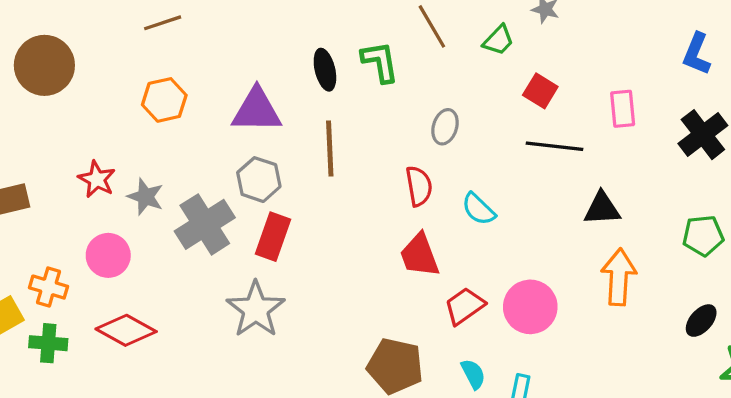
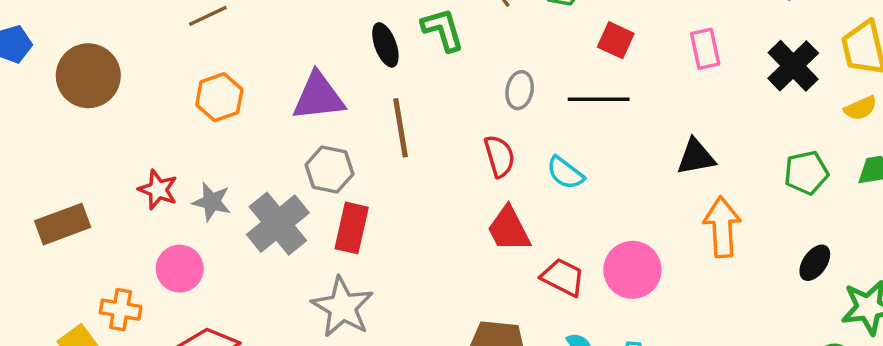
black line: (555, 146) -> (599, 99), moved
red trapezoid: (465, 306) -> (563, 277), turned 69

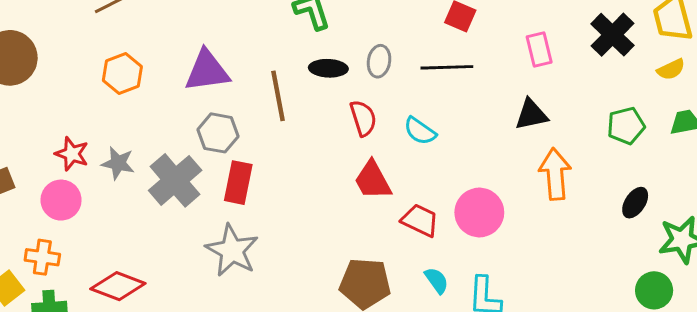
black ellipse: (385, 45) -> (328, 68), moved, turned -66
pink rectangle: (705, 49) -> (539, 49), moved
pink circle: (180, 269) -> (61, 200), moved

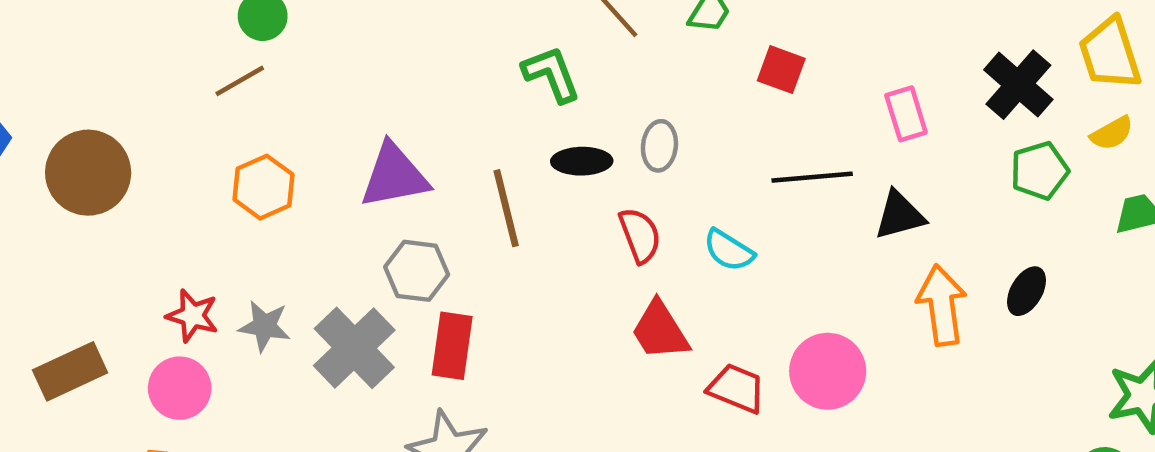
black line: (447, 67) -> (812, 177), moved
green pentagon: (626, 126) -> (1039, 171), moved
black ellipse: (635, 203) -> (1026, 291), moved

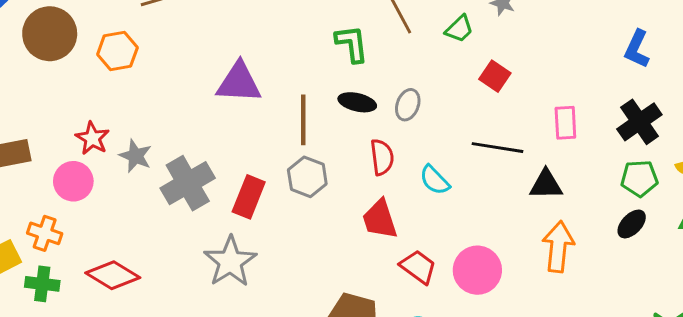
orange hexagon: (264, 187) -> (117, 51), moved
gray hexagon: (417, 271) -> (307, 177), moved
black ellipse: (1026, 291) -> (632, 224), moved

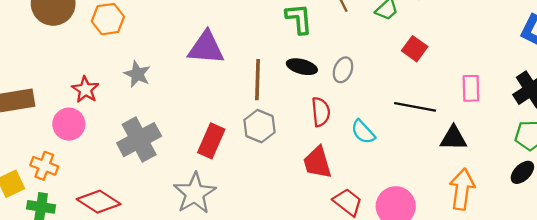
gray star: (135, 156) -> (137, 74), moved
gray cross: (188, 183) -> (139, 140), moved

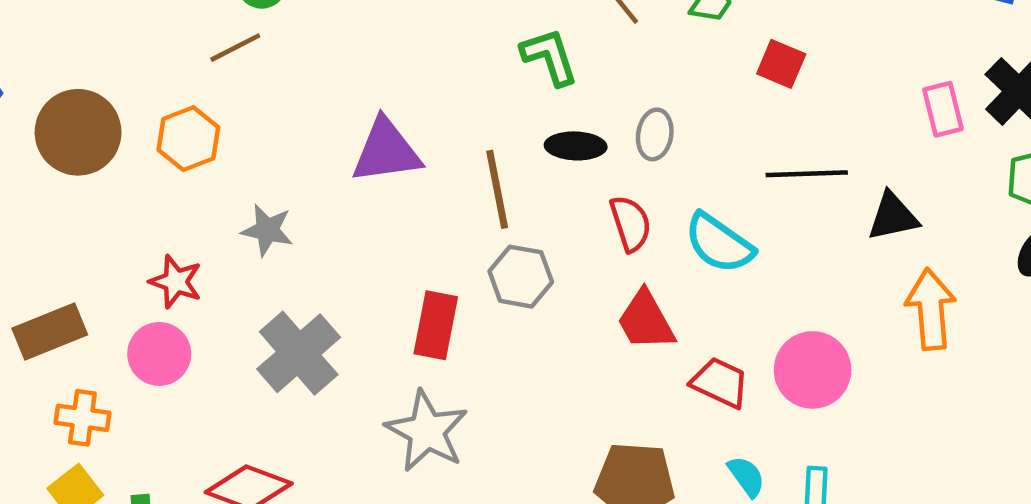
pink rectangle: (471, 88) -> (943, 109), moved
cyan semicircle: (363, 132) -> (719, 243), size x1.4
orange cross: (44, 166) -> (82, 418), moved

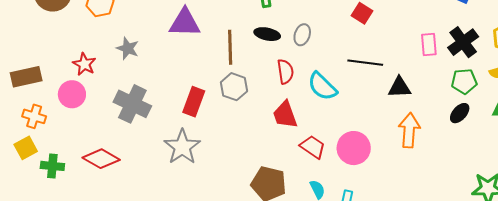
gray cross: (299, 353) -> (132, 104), turned -33

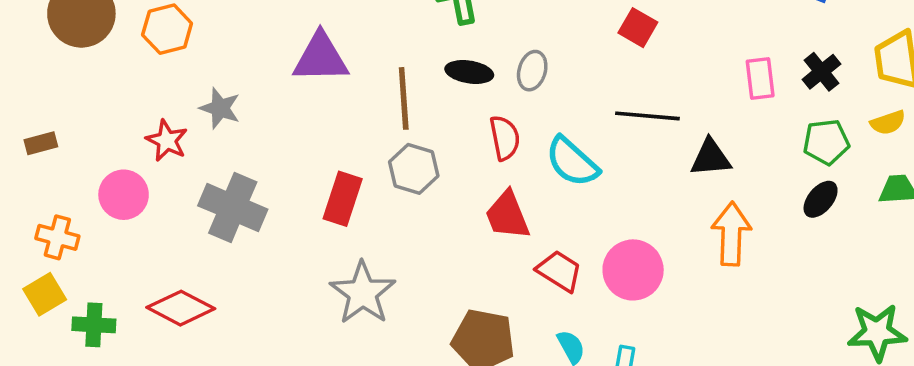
black cross: (463, 42) -> (821, 72), size x0.7
red star: (84, 64) -> (167, 140), moved
brown rectangle: (26, 77) -> (41, 143), moved, size x0.6
gray star: (182, 147) -> (363, 293), moved

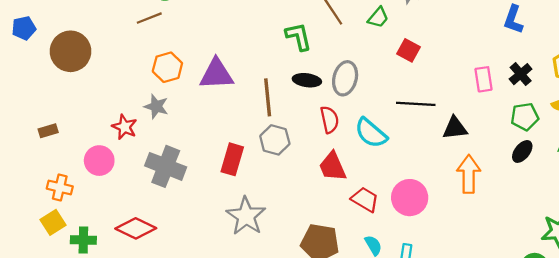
orange hexagon: (167, 29) -> (167, 67), moved
gray ellipse: (532, 71) -> (345, 78), size x1.4

